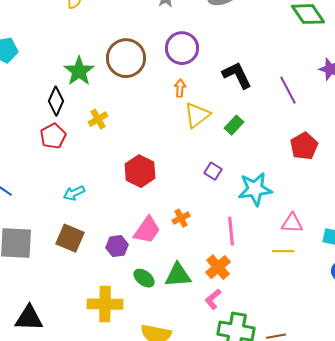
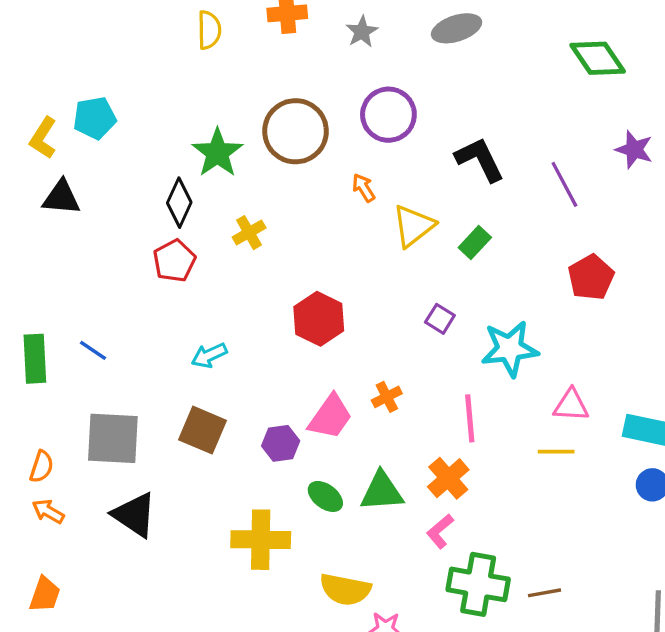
orange arrow: (180, 88) -> (364, 188), moved, turned -36
black triangle: (29, 318) -> (134, 515), moved, turned 32

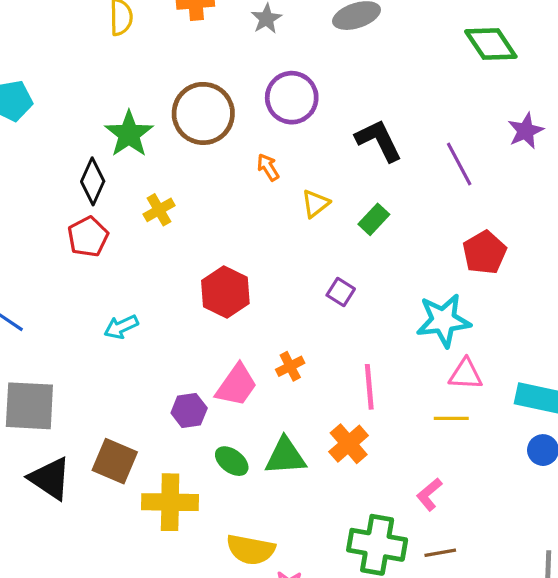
purple star: (634, 150) -> (526, 131), turned 30
yellow triangle: (413, 226) -> (315, 204), size x0.7
cyan star: (510, 349) -> (443, 320), moved
brown square: (203, 430) -> (115, 461), moved
pink L-shape: (440, 531) -> (429, 494), moved

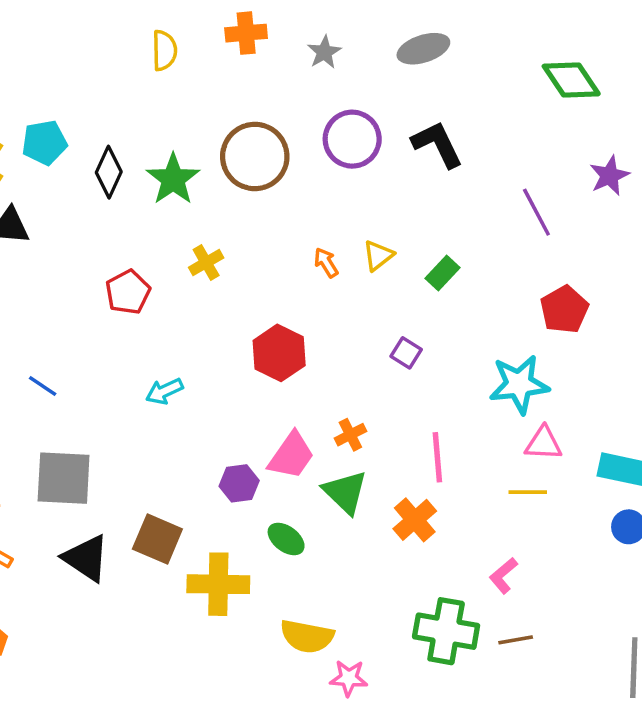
black L-shape: (379, 140) -> (437, 144), moved
orange arrow: (268, 167) -> (326, 263), moved
black diamond: (93, 181) -> (109, 172), moved
green triangle: (285, 456) -> (345, 492), moved, turned 48

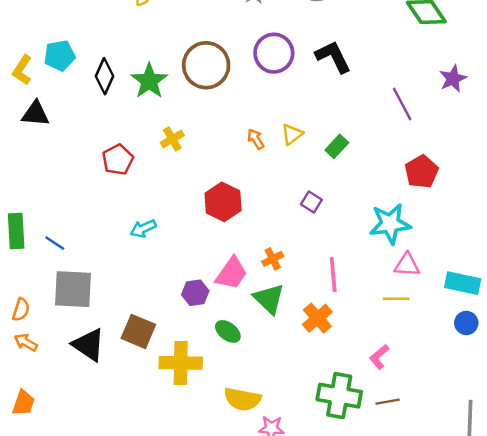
blue line: (43, 386) -> (55, 243), moved

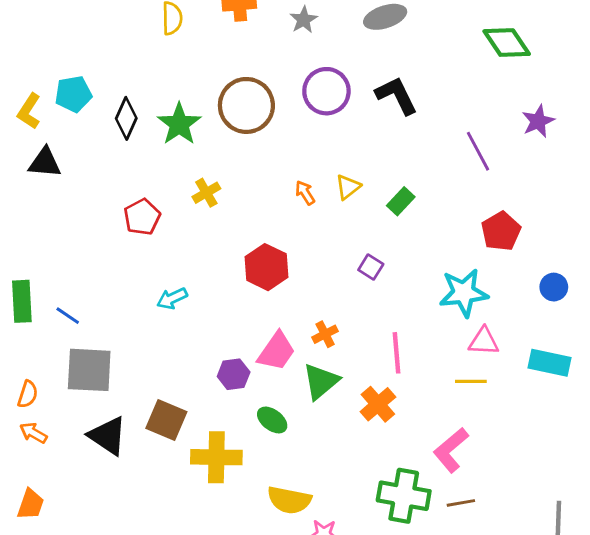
green triangle: (269, 299) -> (321, 381), turned 36
blue circle: (466, 323) -> (554, 287), moved
pink L-shape: (379, 357) -> (451, 450), size x1.5

